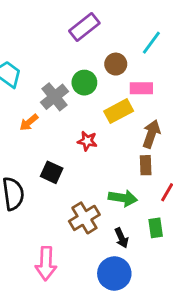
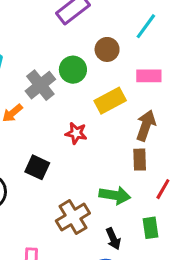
pink rectangle: (141, 88) -> (149, 76), moved

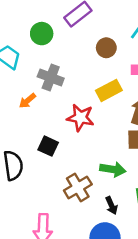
green circle: (73, 70) -> (42, 34), moved
gray cross: (40, 85) -> (51, 78), turned -30
red star: (76, 133) -> (80, 118), size x1.5

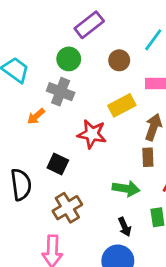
green circle: (42, 34) -> (69, 59), moved
brown cross: (78, 187) -> (67, 208), moved

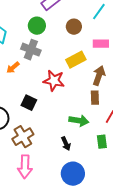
brown cross: (67, 208) -> (23, 137), moved
black arrow: (125, 227) -> (66, 144), moved

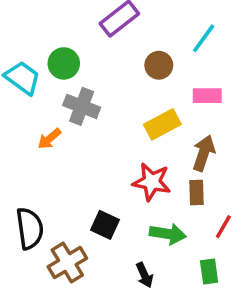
green circle: (37, 26) -> (64, 63), moved
red star: (54, 81) -> (152, 182), moved
black square: (29, 103) -> (105, 225), moved

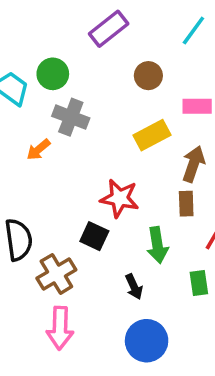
cyan line: (204, 38) -> (193, 31), moved
red star: (152, 182) -> (120, 198), moved
green arrow: (168, 234) -> (157, 245), turned 72

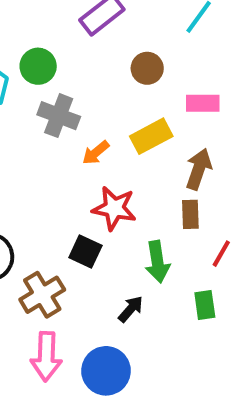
orange arrow: (38, 150) -> (96, 153), moved
black arrow: (134, 287) -> (131, 309), turned -115
blue circle: (147, 341) -> (106, 371), moved

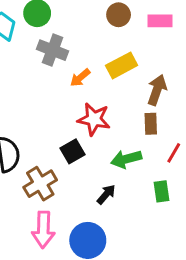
pink rectangle: (203, 103) -> (160, 21), moved
black square: (85, 251) -> (72, 151), turned 35
green arrow: (157, 262) -> (126, 159), turned 84

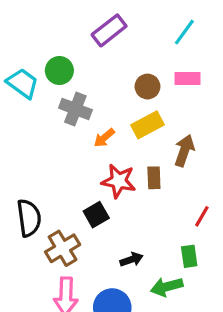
brown circle: (119, 15) -> (147, 87), moved
brown rectangle: (151, 124) -> (154, 178), moved
green arrow: (126, 159) -> (167, 287), moved
black arrow: (106, 194) -> (131, 260), turned 30

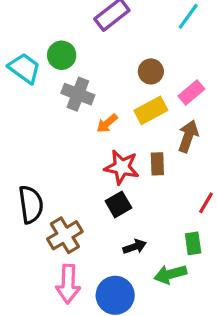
pink rectangle: (188, 79) -> (191, 93), moved, turned -40
black square: (96, 215) -> (118, 204), moved

